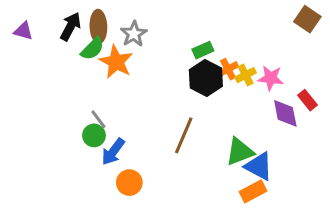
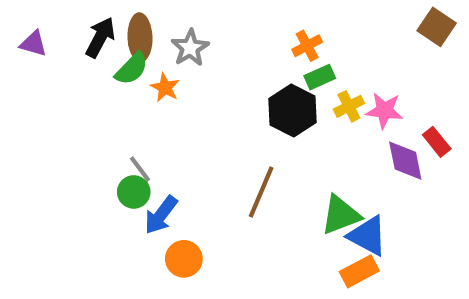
green rectangle: (203, 50) -> (320, 77), moved
orange star: (116, 62) -> (165, 88), size x0.6
orange cross: (228, 69) -> (307, 46), moved

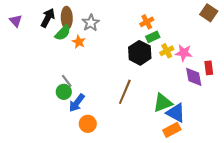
purple triangle: (33, 44) -> (16, 21), turned 32
red rectangle: (437, 142) -> (209, 68), turned 32

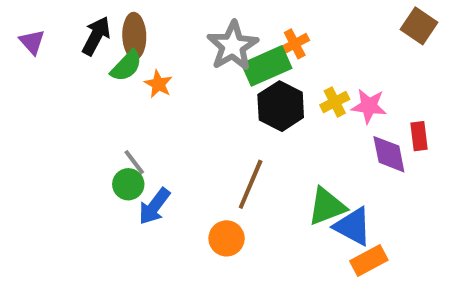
gray star: (91, 23) -> (233, 46), moved, size x1.4
green rectangle: (153, 37) -> (267, 66), moved, size x1.6
orange circle: (88, 124) -> (227, 238), moved
orange rectangle: (172, 130) -> (369, 260), moved

